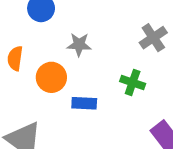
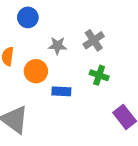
gray cross: (153, 38) -> (94, 40), moved

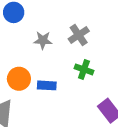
orange circle: (36, 71) -> (19, 79), moved

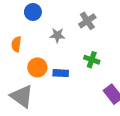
gray cross: (79, 35) -> (87, 21), moved

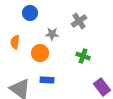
orange circle: (37, 67) -> (40, 53), moved
blue rectangle: (61, 73) -> (47, 80), moved

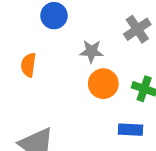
orange circle: (40, 53) -> (103, 84), moved
blue rectangle: (47, 80) -> (130, 130), moved

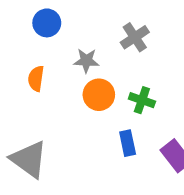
orange semicircle: (28, 65) -> (36, 79), moved
blue rectangle: (130, 130) -> (128, 143), turned 75

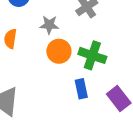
green cross: (142, 100) -> (92, 55), size x1.4

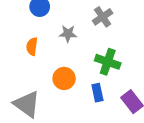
orange circle: (59, 51) -> (64, 78), moved

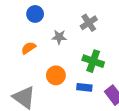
orange semicircle: (32, 46) -> (28, 48), turned 48
blue rectangle: (97, 93) -> (84, 87), turned -72

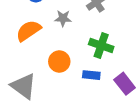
orange semicircle: (28, 48) -> (28, 31), size x1.5

